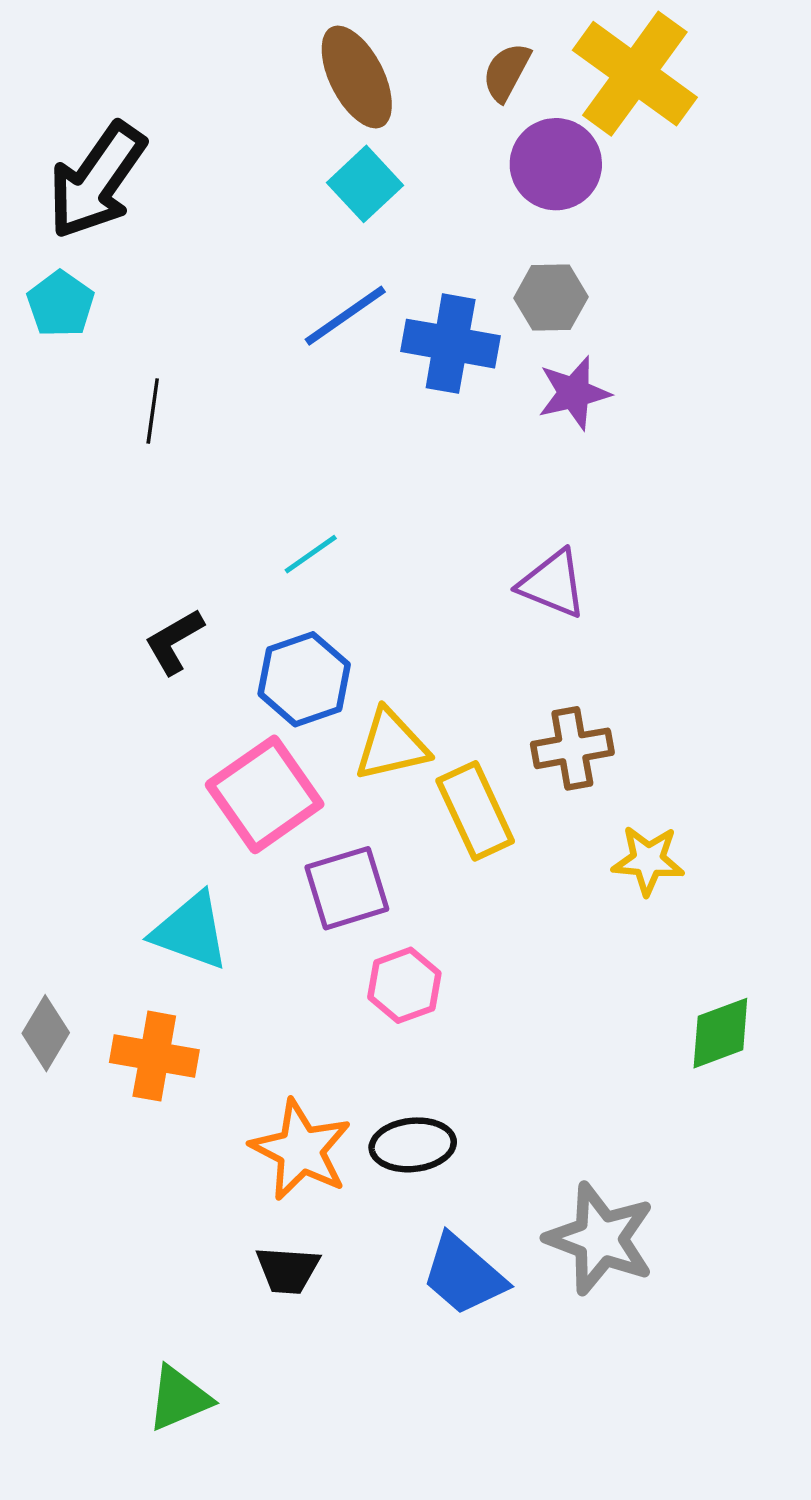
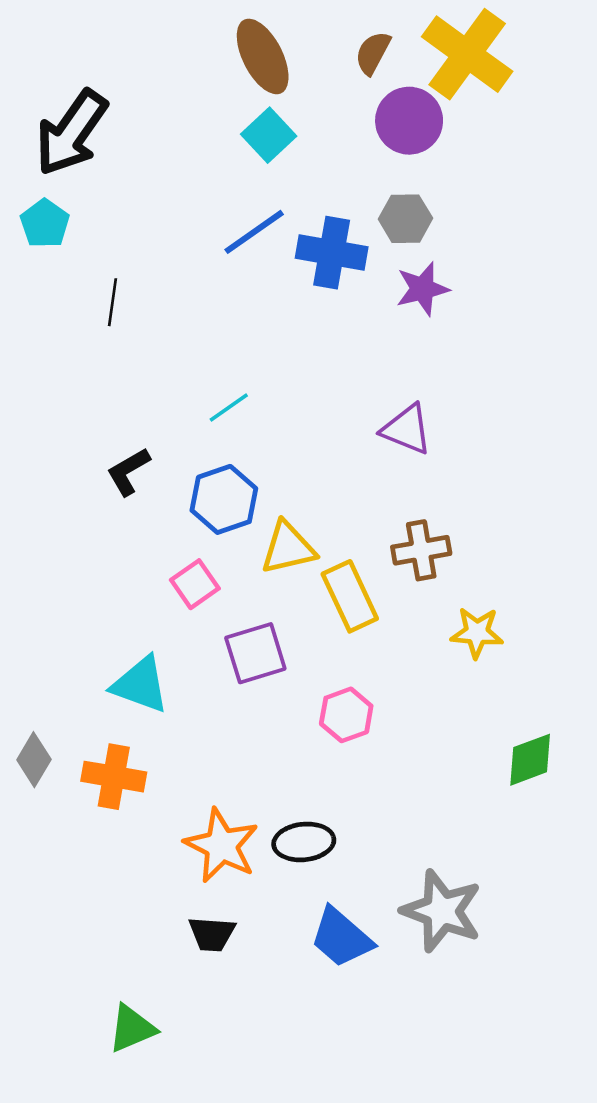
pink square: (265, 794) -> (195, 584), size x0.6
pink hexagon: (404, 985) -> (346, 715), moved

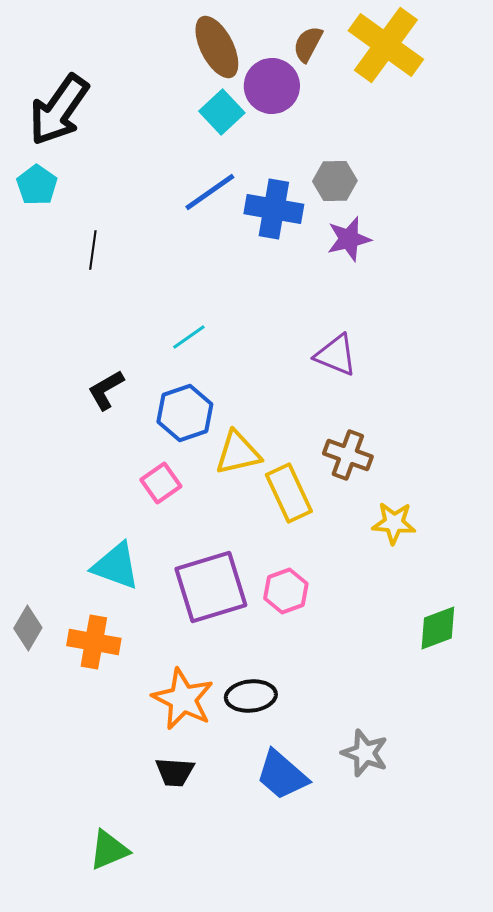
purple circle: (409, 121) -> (272, 86), moved
brown cross: (421, 550) -> (348, 455), turned 30
purple square: (255, 653) -> (211, 587), moved, size x1.4
gray star: (442, 911) -> (365, 753), size x0.7

